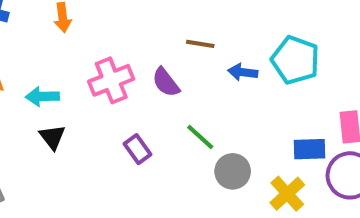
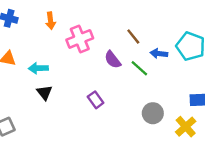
brown line: (200, 44) -> (133, 37), turned 42
pink cross: (111, 80) -> (80, 39), moved
green line: (200, 137) -> (139, 68), moved

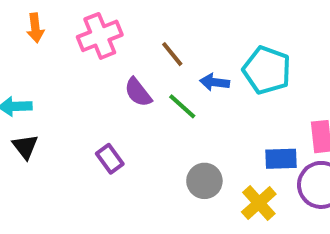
pink cross: (80, 39) -> (100, 36), moved

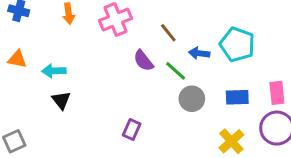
purple rectangle: (110, 159) -> (132, 130), moved, turned 60
blue rectangle: (281, 159) -> (237, 97), moved
gray circle: (204, 181) -> (192, 99), moved

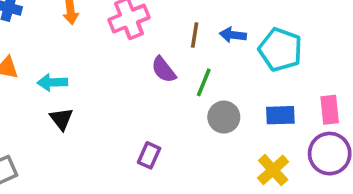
brown line: (168, 33) -> (195, 35), turned 48
blue arrow: (199, 53) -> (233, 35), moved
green line: (176, 71) -> (204, 82), turned 70

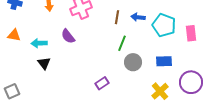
purple semicircle: (164, 70) -> (68, 36), moved
pink rectangle: (330, 110) -> (191, 33), moved
purple rectangle: (149, 155) -> (102, 83), moved, turned 32

